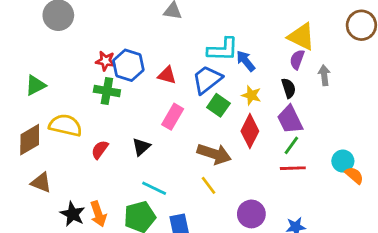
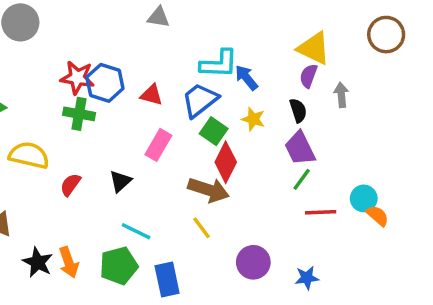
red star: (105, 61) -> (77, 78), size x1.4
red diamond: (250, 131) -> (226, 162), moved
red line: (293, 168) -> (321, 212), moved

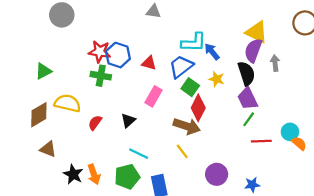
purple semicircle: (309, 76) -> (253, 50), size x1.5
black semicircle: (298, 110) -> (246, 73), size x1.5

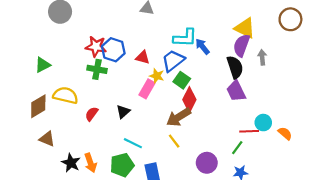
yellow star: (217, 79) -> (157, 76), moved
green line: (249, 119) -> (237, 148), moved
brown arrow: (187, 126) -> (179, 117), turned 130
cyan circle: (290, 132) -> (263, 123), moved

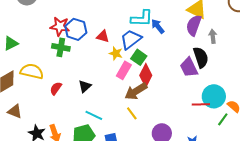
black semicircle: (235, 67) -> (201, 57), moved
pink rectangle: (147, 89) -> (124, 70), moved
cyan circle: (263, 123) -> (214, 96), size x1.5
green line: (237, 148) -> (223, 119), moved

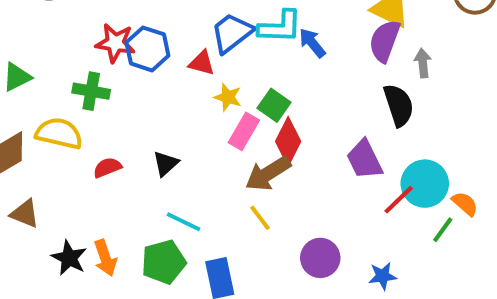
blue trapezoid: (131, 39) -> (232, 33), moved
green cross: (61, 47) -> (91, 91), moved
purple trapezoid: (189, 67) -> (364, 159), moved
red semicircle: (56, 88) -> (107, 168), turned 32
red line: (201, 104) -> (399, 200), turned -42

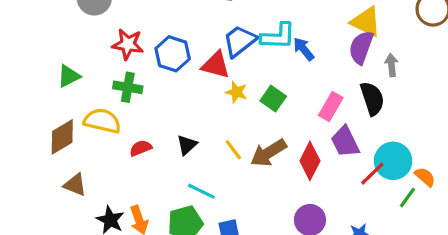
red star: (115, 43) -> (128, 44), moved
red triangle: (202, 63) -> (216, 65), size x1.4
pink rectangle: (244, 131) -> (331, 107), moved
red diamond: (288, 141) -> (310, 161), moved
yellow line: (260, 218) -> (233, 150), moved

